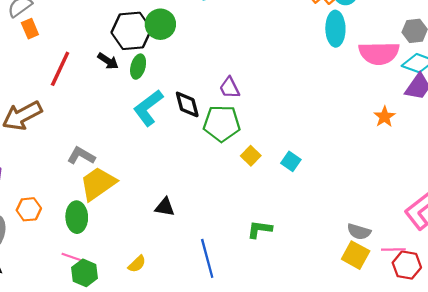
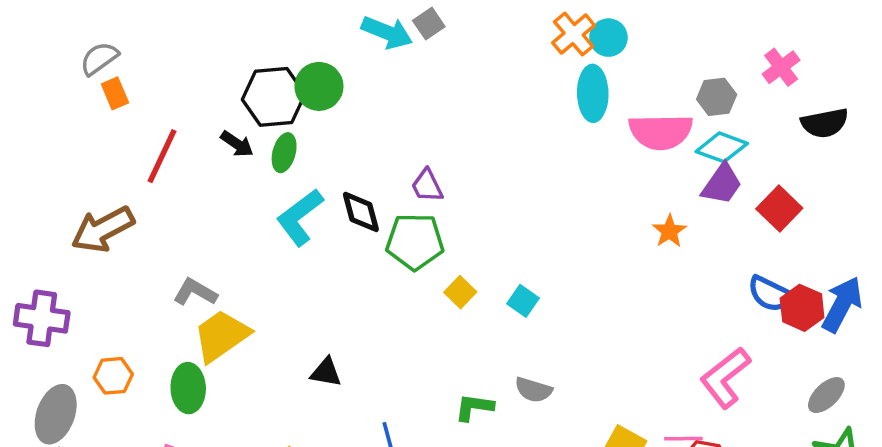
gray semicircle: (359, 232) -> (533, 390), moved

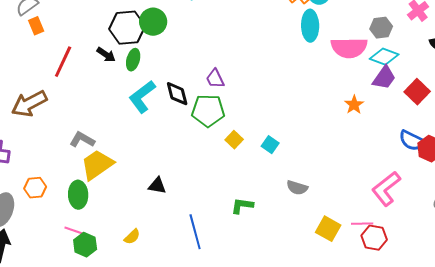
gray semicircle: (533, 390) -> (297, 188), moved

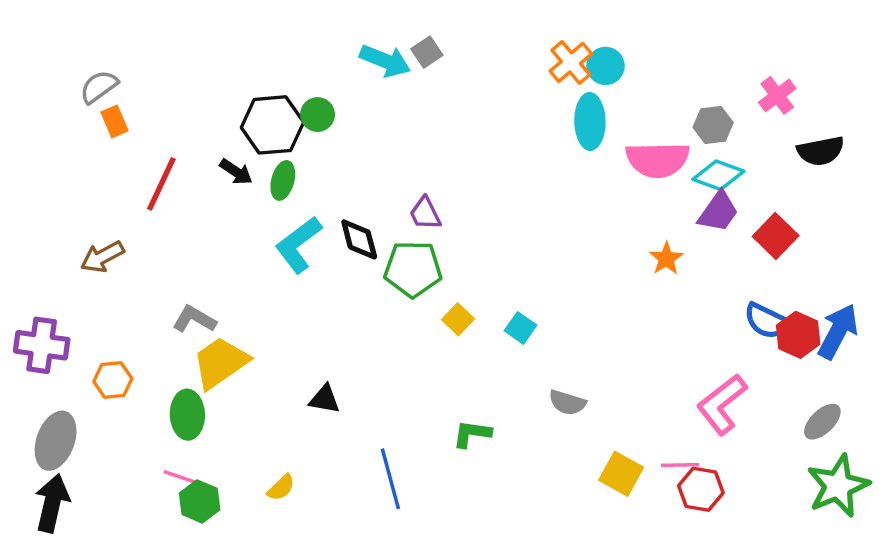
green circle: (153, 22) -> (318, 115), size x0.7
brown arrow: (29, 104) -> (102, 257), size x0.7
orange hexagon: (35, 188) -> (113, 380), moved

